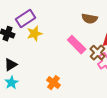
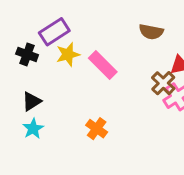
pink rectangle: (77, 45) -> (103, 65), moved

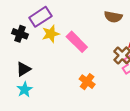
orange cross: (97, 129) -> (87, 82), moved

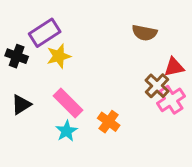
pink rectangle: (77, 42) -> (68, 103), moved
cyan star: (25, 90) -> (66, 131), moved

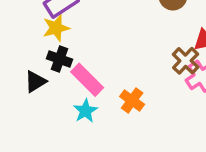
black cross: (17, 56) -> (60, 59), moved
yellow star: (59, 56) -> (56, 28), moved

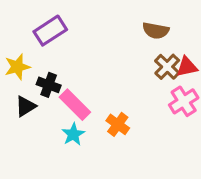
yellow star: (56, 28) -> (17, 67), moved
brown cross: (186, 61) -> (167, 67), moved

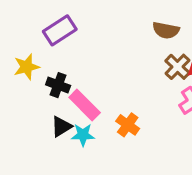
black triangle: (26, 106) -> (61, 127), moved
cyan star: (73, 134) -> (83, 135), turned 30

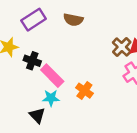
brown semicircle: (166, 30) -> (73, 20), moved
black triangle: (61, 127) -> (37, 115), moved, turned -42

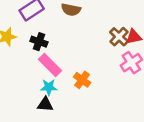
black cross: (32, 61) -> (39, 42), moved
black triangle: (37, 115) -> (45, 104), moved, turned -42

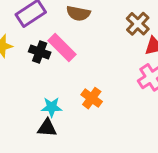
brown cross: (119, 37) -> (138, 24), moved
pink rectangle: (50, 65) -> (62, 48), moved

